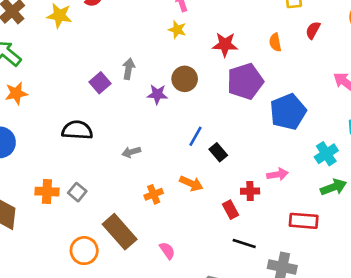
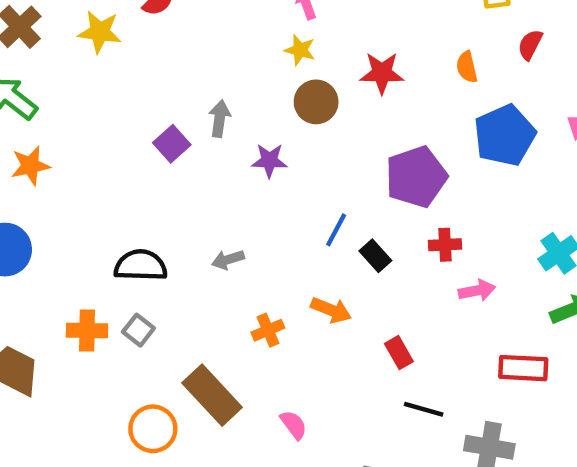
brown circle: (185, 79) -> (316, 102), moved
purple pentagon: (245, 81) -> (416, 177), moved
blue pentagon: (288, 112) -> (505, 135), moved
black semicircle: (77, 130) -> (141, 265), moved
red cross: (250, 191) -> (445, 245), moved

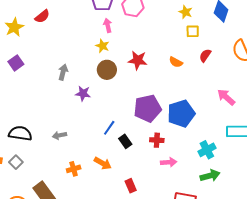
yellow star: (100, 32) -> (14, 27), turned 30
orange semicircle: (467, 67) -> (176, 62), turned -56
blue pentagon: (505, 135) -> (181, 114), moved
purple square: (172, 144) -> (16, 63), moved

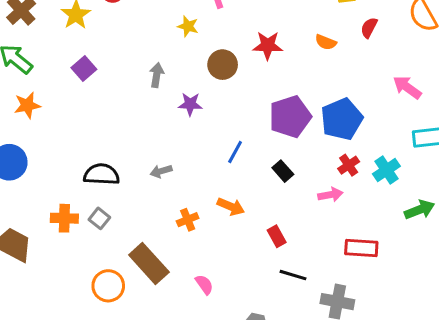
yellow star: (102, 46) -> (188, 26), moved
red cross: (157, 140) -> (349, 165), moved, turned -32
black rectangle: (125, 141) -> (283, 171), moved
green arrow: (210, 176) -> (419, 210), moved

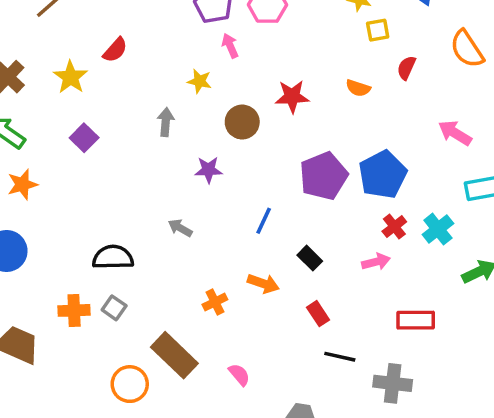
gray arrow: (157, 75) -> (166, 122), moved
gray arrow: (161, 171) -> (180, 228), moved, turned 50
black rectangle: (283, 171) -> (310, 258), moved

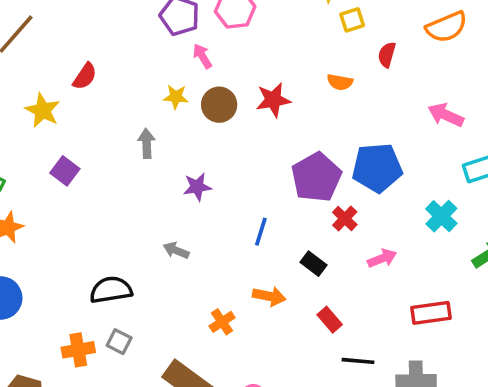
orange semicircle: (467, 49) -> (447, 27), turned -72
brown circle: (242, 122) -> (219, 105), moved
blue pentagon: (383, 175) -> (377, 168), turned 30
red cross: (394, 227) -> (345, 218), moved

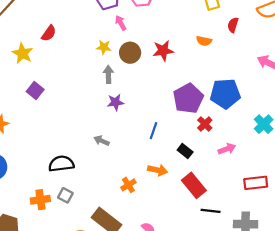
gray arrow: (147, 143) -> (108, 74), moved
red rectangle: (330, 320) -> (194, 185), size x1.6

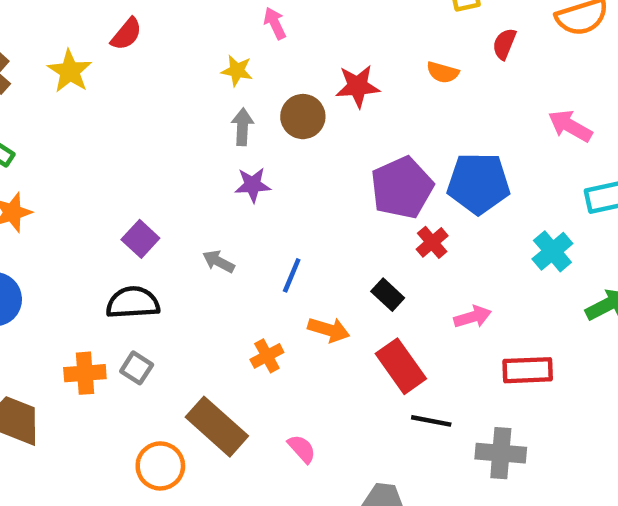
brown circle: (130, 53) -> (303, 117), moved
purple square: (35, 91) -> (140, 239), moved
blue line: (154, 131) -> (292, 275), moved
pink arrow: (227, 149) -> (473, 317), moved

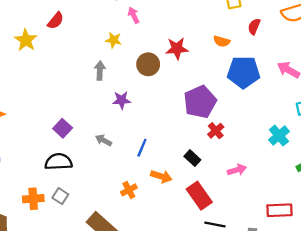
gray arrow: (242, 127) -> (100, 70), moved
blue pentagon: (478, 183) -> (243, 72), moved
red rectangle: (528, 370) -> (279, 210), moved

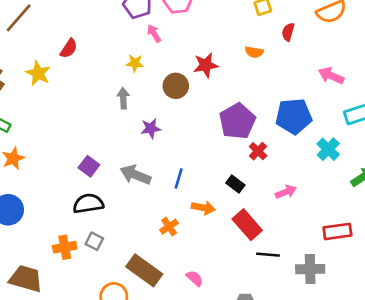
blue pentagon: (243, 72) -> (294, 116), moved
gray arrow: (104, 140) -> (135, 175), size x1.6

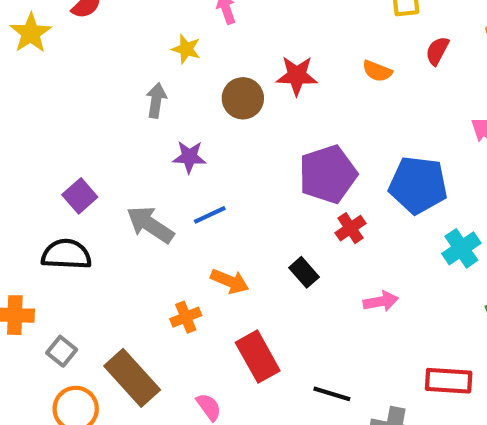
blue line: (179, 178) -> (210, 215), moved, turned 36
orange arrow: (203, 208) -> (230, 281), moved
red rectangle: (247, 225) -> (258, 357), moved
gray square: (94, 241) -> (62, 351), moved

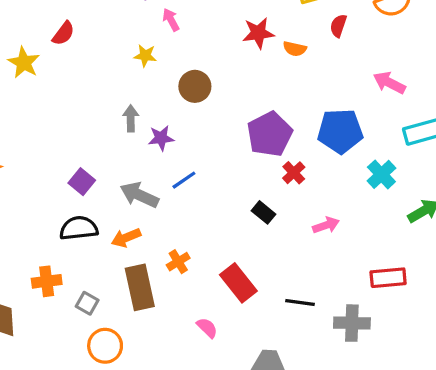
red star: (297, 76) -> (258, 33), moved
gray arrow: (156, 100) -> (131, 118), moved
orange arrow: (230, 281) -> (126, 238), moved, turned 144
brown rectangle: (132, 378) -> (140, 287), moved, turned 39

